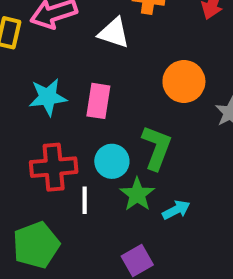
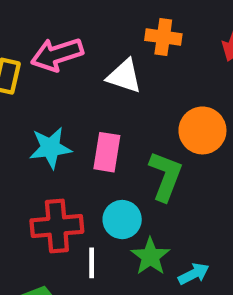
green L-shape: (157, 148) -> (166, 176), moved

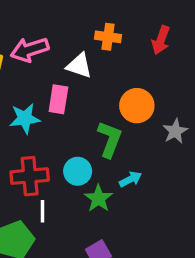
pink rectangle: (107, 152) -> (58, 99), moved
white line: (92, 263) -> (42, 211), moved
cyan arrow: (194, 274) -> (130, 179), moved

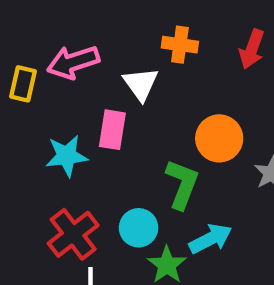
white triangle: (79, 66) -> (141, 84), turned 36
red cross: (30, 176) -> (73, 234), turned -33
cyan arrow: (130, 179) -> (210, 239), size x1.4

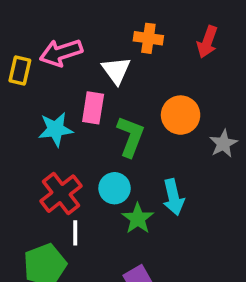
green L-shape: (182, 184) -> (131, 136), moved
cyan arrow: (210, 239) -> (173, 197), turned 104

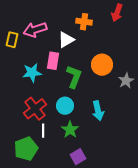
red arrow: (207, 42) -> (117, 13), moved
white triangle: (116, 70) -> (66, 40), turned 36
green star: (138, 219) -> (70, 130), moved

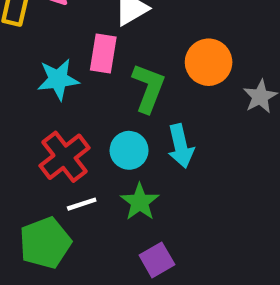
cyan arrow: (98, 111) -> (181, 146), moved
white line: (43, 131) -> (82, 204), turned 72

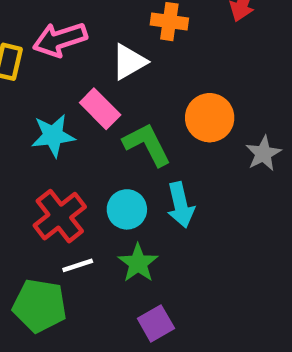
pink rectangle: (103, 54) -> (100, 109), turned -54
green L-shape: (148, 88) -> (147, 145), turned -48
green pentagon: (45, 243) -> (40, 306), turned 30

